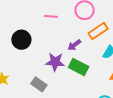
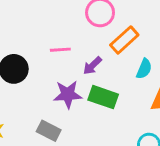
pink line: (51, 16) -> (60, 50), moved

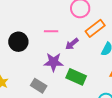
green rectangle: (103, 97) -> (76, 77), moved

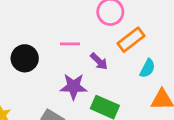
purple arrow: (72, 44) -> (99, 61), turned -96

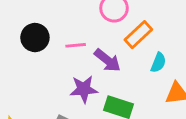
black circle: (25, 58) -> (35, 38), moved
purple arrow: (99, 61) -> (107, 60), size x1.4

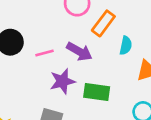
pink line: (76, 45) -> (44, 53), moved

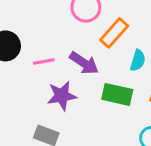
green rectangle: (97, 92) -> (117, 94), moved

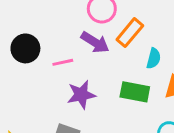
purple arrow: (84, 63) -> (95, 42), moved

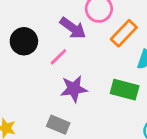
purple arrow: (95, 42) -> (73, 28), moved
pink line: (63, 62) -> (58, 57), turned -36

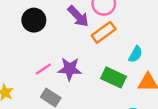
orange rectangle: (124, 33) -> (104, 32), moved
pink line: (58, 57) -> (43, 69), moved

